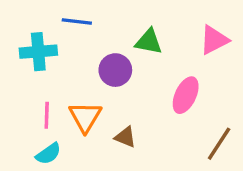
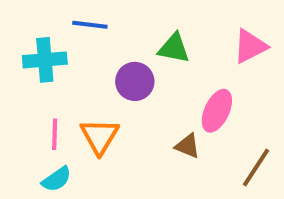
brown triangle: (125, 137) -> (188, 146), moved

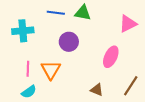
blue line: (90, 25) -> (56, 13), moved
green triangle: (174, 48) -> (83, 13), moved
brown triangle: (188, 146) -> (97, 90), moved

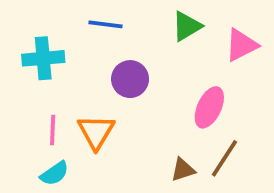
green triangle: (83, 13) -> (187, 26), moved, turned -42
brown line: (131, 86) -> (224, 158), moved
brown triangle: (97, 90) -> (183, 170), turned -40

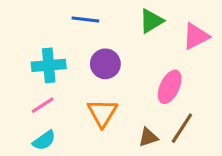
cyan cross: (43, 58) -> (49, 65), moved
pink line: (53, 130) -> (43, 105), turned 55
orange triangle: (96, 132) -> (102, 113), moved

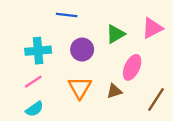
green triangle: (151, 21) -> (115, 34), moved
brown line: (182, 128) -> (156, 99), moved
brown triangle: (148, 137) -> (114, 91), moved

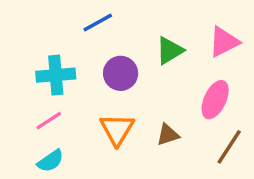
blue line: (67, 15) -> (98, 23), turned -36
pink ellipse: (132, 67) -> (215, 100), moved

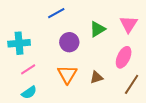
pink triangle: (224, 42) -> (129, 24), turned -30
cyan cross: (56, 75) -> (19, 43), moved

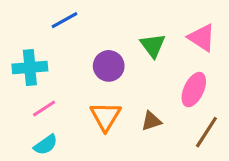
blue line: (56, 13) -> (65, 20), moved
pink triangle: (129, 24) -> (202, 38), turned -30
green triangle: (97, 29) -> (153, 45), turned -36

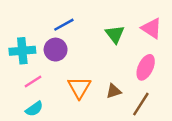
blue line: (65, 20) -> (64, 25), moved
purple circle: (109, 66) -> (56, 50), moved
brown line: (206, 132) -> (141, 104), moved

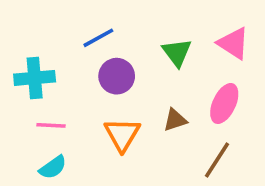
purple circle: (56, 50) -> (117, 76), moved
pink line: (33, 82) -> (51, 125), turned 36
brown triangle: (114, 91) -> (175, 120), moved

